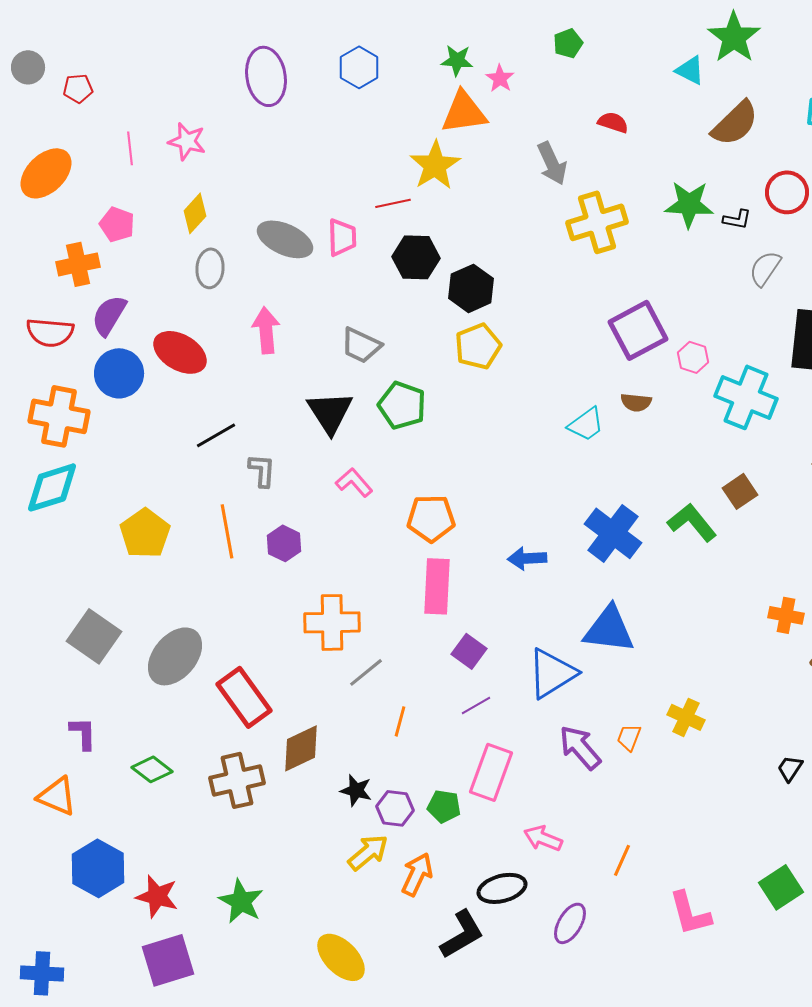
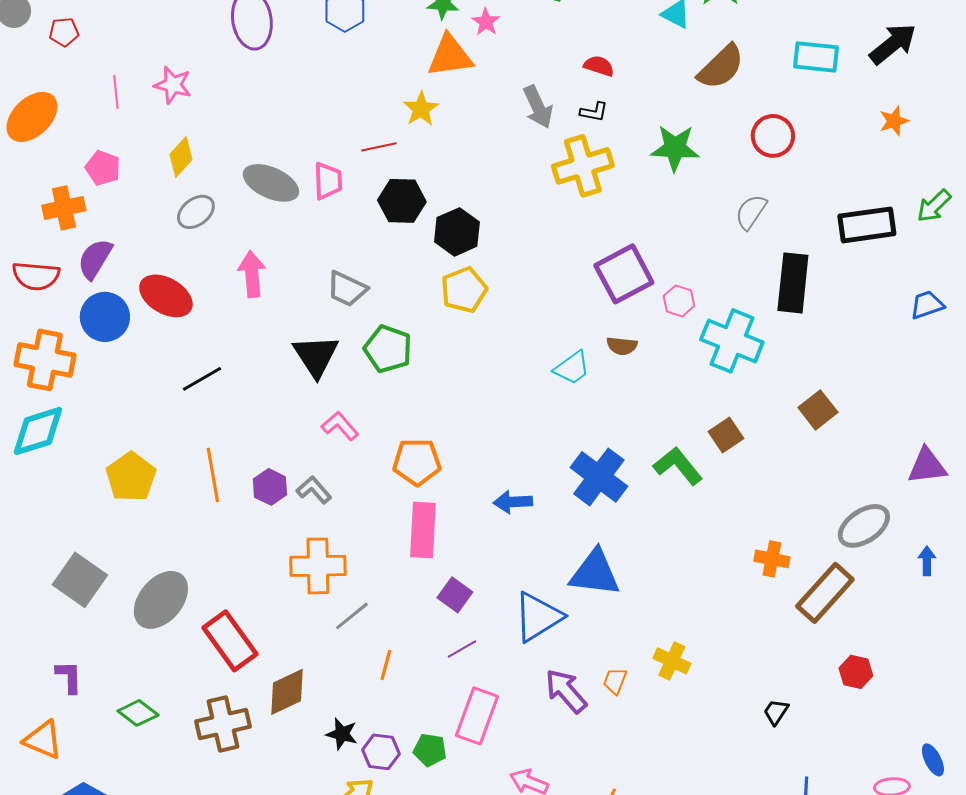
yellow star: (435, 165) -> (421, 109), size x0.7
black L-shape: (737, 219) -> (594, 112), moved
gray ellipse: (210, 268) -> (196, 212), turned 48
gray L-shape: (262, 470) -> (314, 490), moved, turned -45

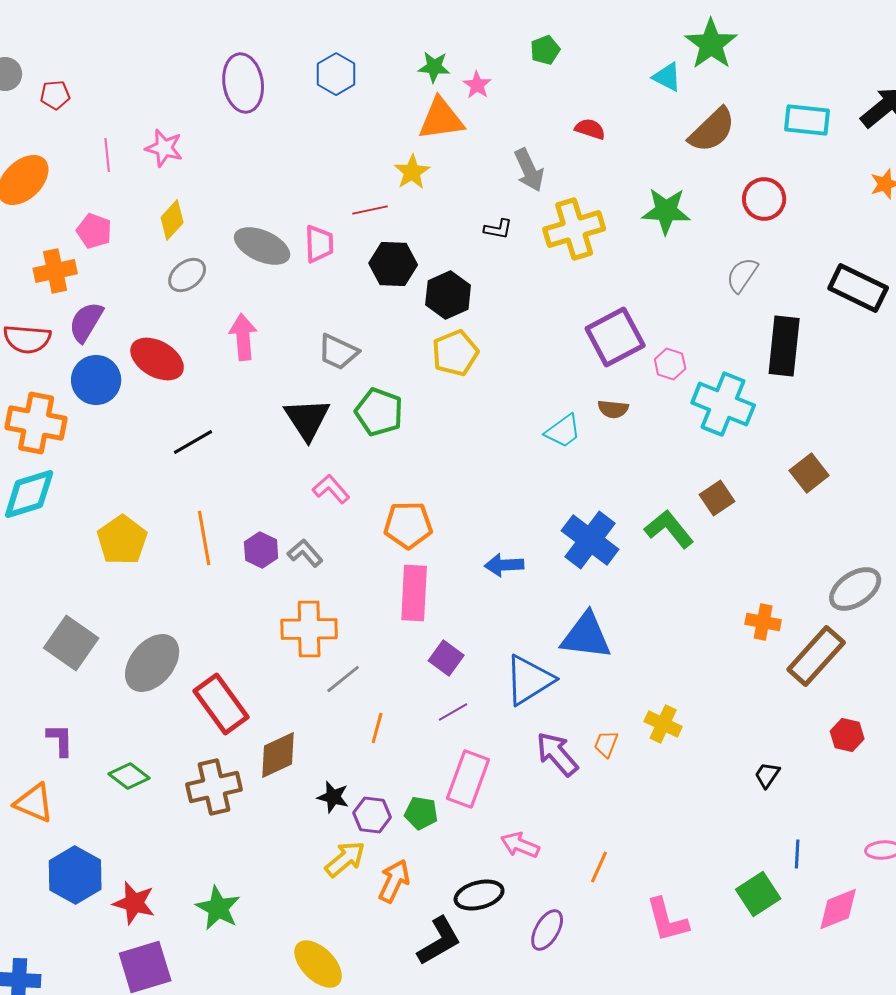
black L-shape: (594, 112) -> (498, 229), moved
black rectangle: (867, 225) -> (858, 288), turned 34

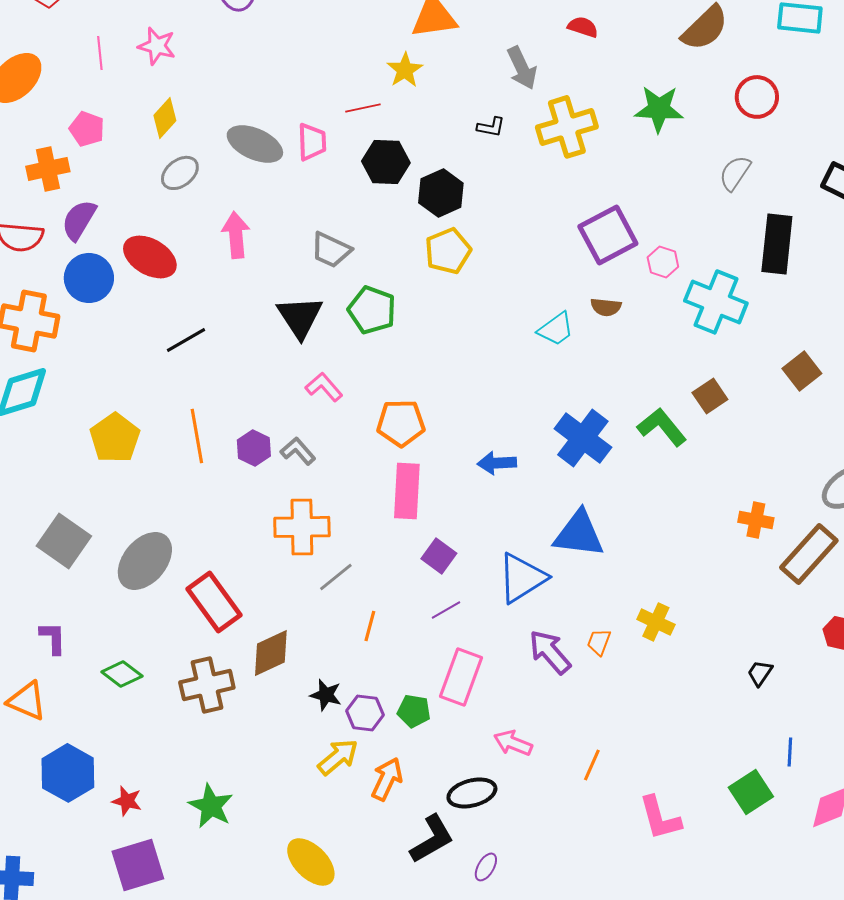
red star: (134, 903) -> (127, 801), size x0.7
purple ellipse: (547, 930) -> (486, 867), moved, size x0.7

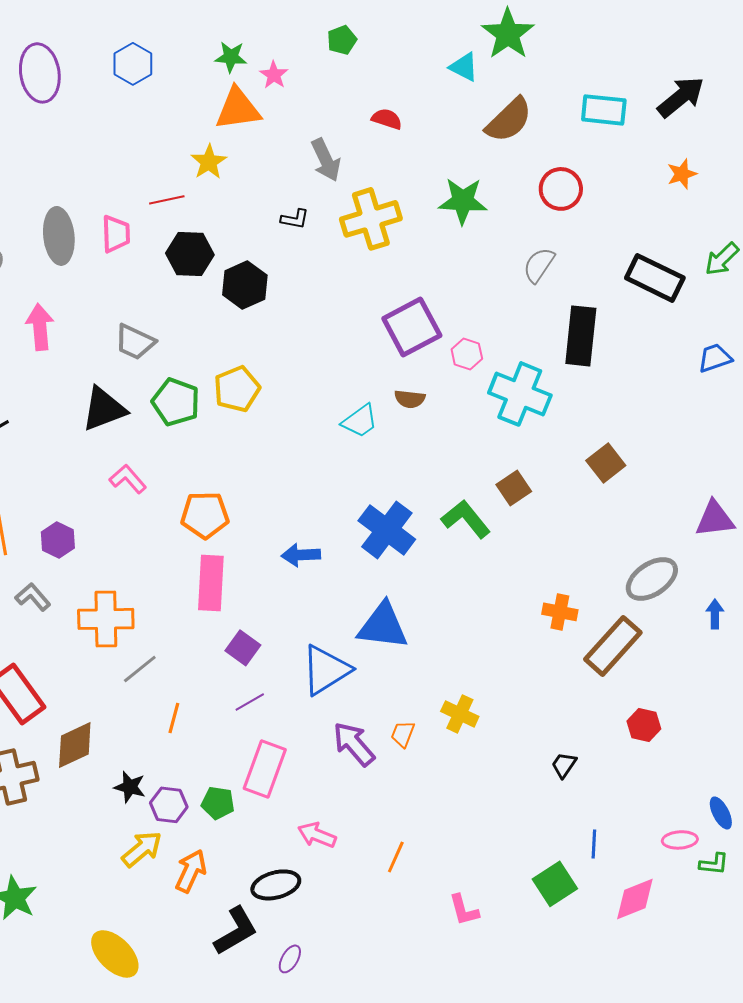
gray ellipse: (255, 144) -> (59, 236), turned 60
yellow pentagon: (448, 251) -> (237, 389), moved
black triangle: (300, 317) -> (104, 409), turned 42
gray L-shape: (298, 451) -> (33, 597), moved
pink L-shape: (660, 818) -> (464, 910), size x0.7

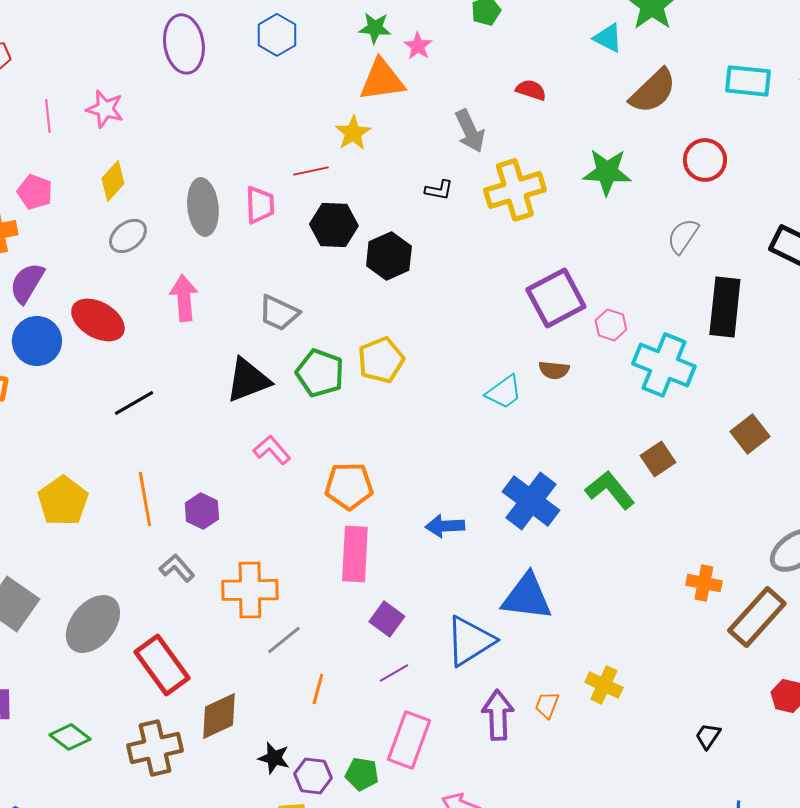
purple arrow: (354, 744) -> (498, 715), turned 39

